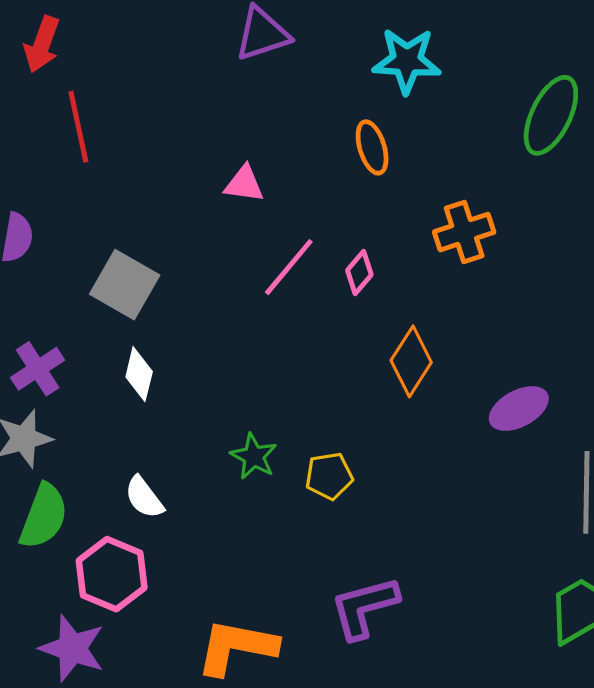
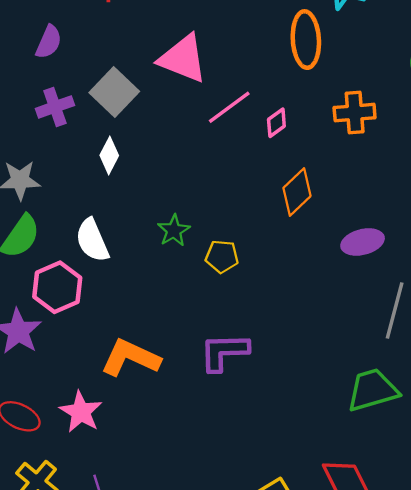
orange ellipse: (372, 147) -> (306, 40), size x1.5
pink triangle: (244, 184) -> (183, 59), moved, size x1.8
purple cross: (38, 369) -> (55, 107), moved
white semicircle: (144, 497) -> (92, 240), size x1.4

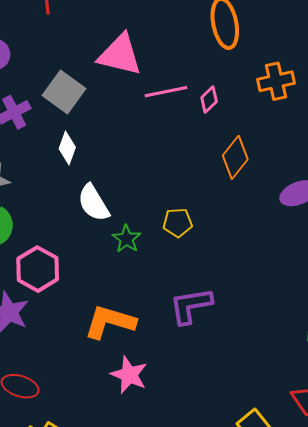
pink line: (229, 107) -> (166, 92), turned 33
green star: (174, 231) -> (127, 239), moved
white semicircle: (92, 240) -> (93, 203), moved
pink star: (81, 412) -> (129, 375), moved

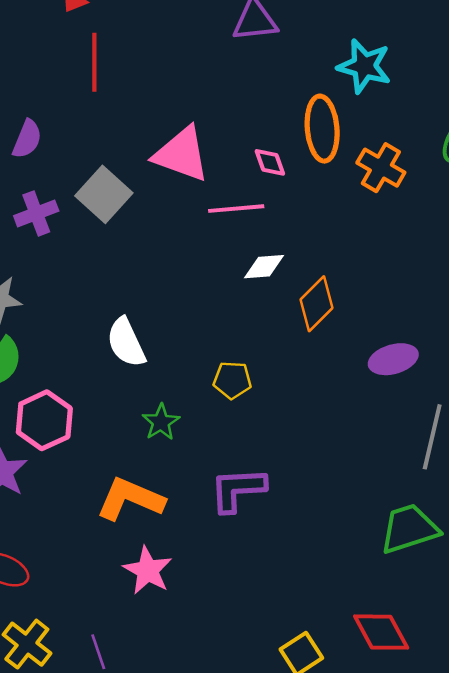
orange cross: (276, 81) -> (381, 168), moved, turned 36
pink diamond: (209, 99) -> (270, 162), moved, turned -72
white diamond: (67, 148) -> (264, 267), moved, turned 60
green star: (127, 239) -> (161, 422), moved

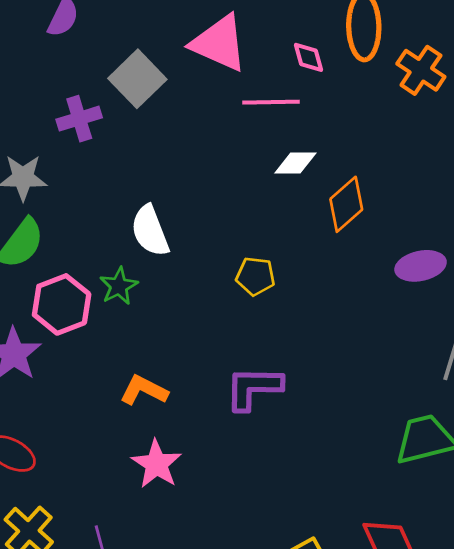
purple cross: (36, 213) -> (79, 119), moved
green star: (161, 422) -> (119, 286), moved
orange L-shape: (130, 499) -> (144, 390), size x0.7

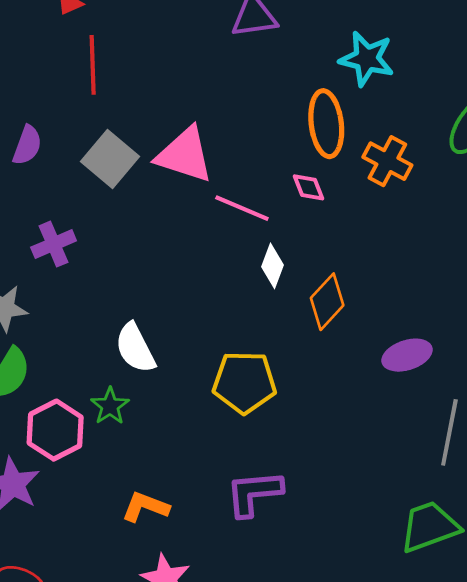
pink diamond: (308, 57) -> (309, 187), moved
gray square: (137, 79) -> (110, 159), moved
pink line: (271, 102) -> (242, 208), turned 30
white diamond: (295, 163) -> (272, 266), turned -63
yellow pentagon: (255, 276) -> (244, 382), size x1.6

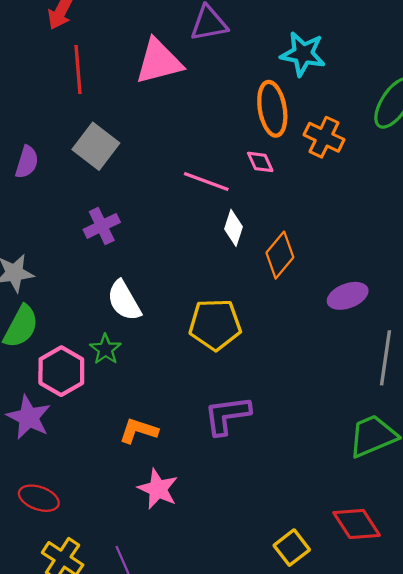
purple semicircle: (27, 145) -> (27, 162), moved
pink triangle: (185, 155) -> (159, 61), moved, turned -30
purple cross: (54, 244) -> (102, 226), moved

